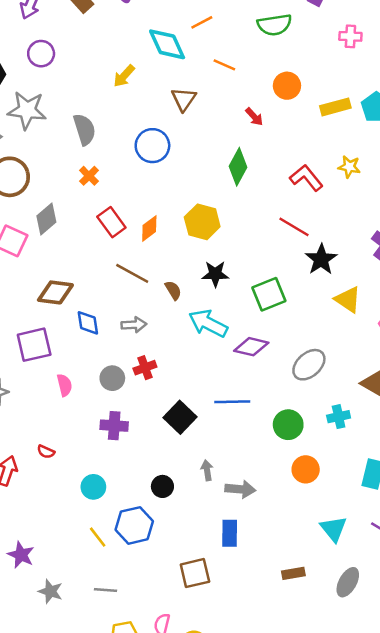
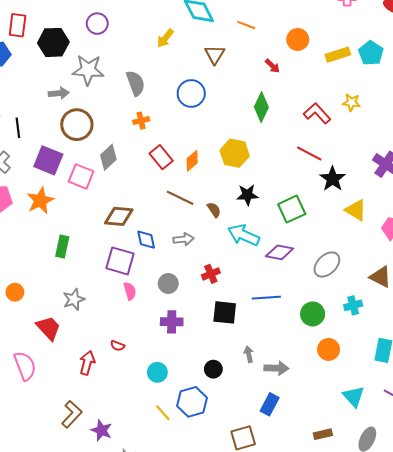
orange cross: (89, 176) -> (141, 121), turned 35
purple square: (34, 345) -> (120, 261), moved, turned 32
red cross: (145, 368) -> (211, 274), moved
black square: (180, 417) -> (225, 312), turned -35
blue rectangle: (230, 533) -> (270, 404), turned 30

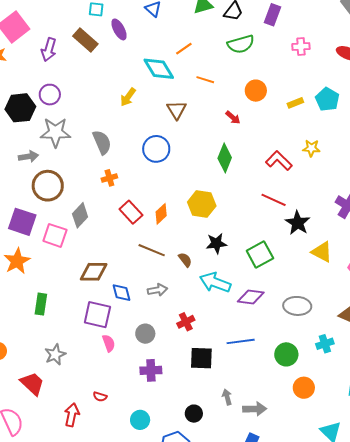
purple circle: (97, 24) -> (50, 95), moved
yellow rectangle: (338, 55) -> (295, 103), size x0.7
gray ellipse: (327, 265) -> (297, 306), turned 52

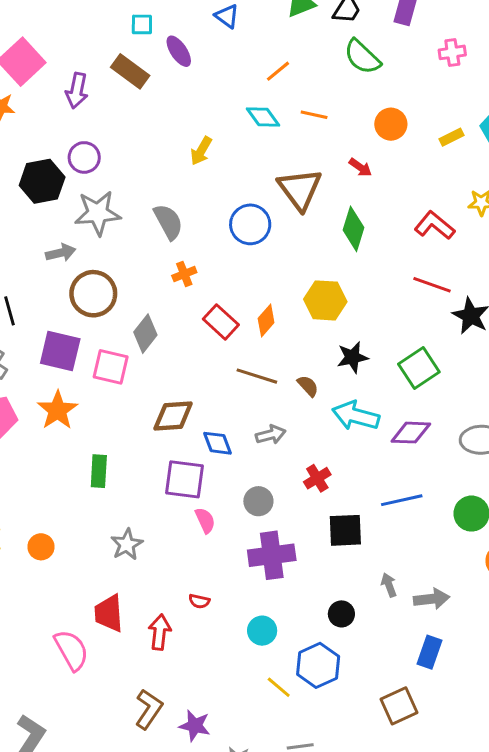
green semicircle: (241, 44) -> (362, 57), turned 64
cyan diamond: (159, 69) -> (263, 117), moved, size x0.7
brown triangle: (177, 110) -> (300, 189), moved, size x1.5
purple cross: (151, 370) -> (272, 555), size x1.4
red trapezoid: (32, 384) -> (109, 613), moved, turned -132

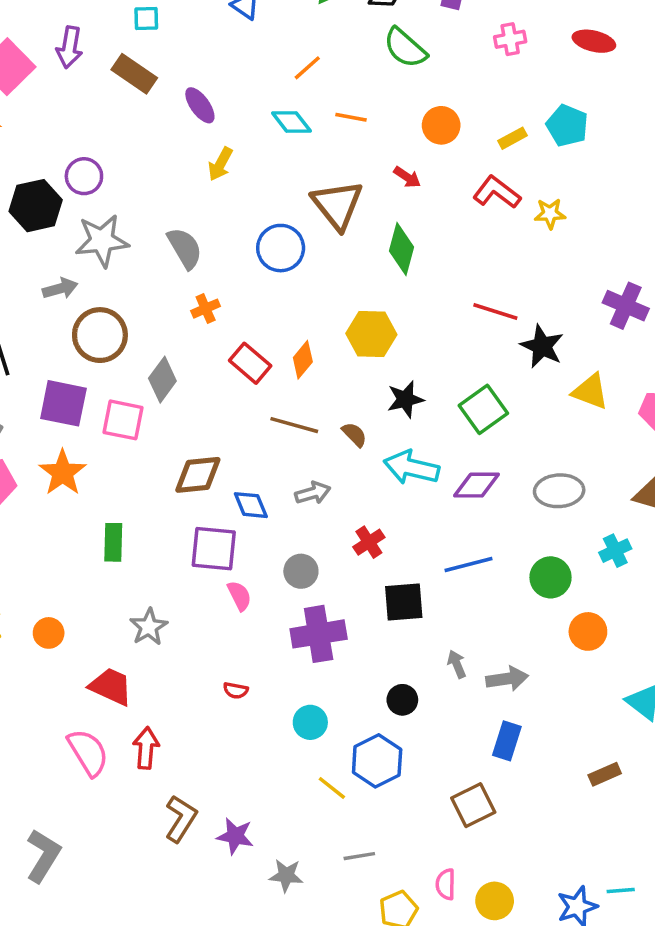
purple ellipse: (179, 51) -> (200, 105), moved
purple arrow: (77, 91) -> (70, 47), moved
red L-shape: (435, 225) -> (497, 192), moved
red trapezoid: (109, 613) -> (111, 686), moved, turned 120
red arrow: (160, 632) -> (146, 748), moved

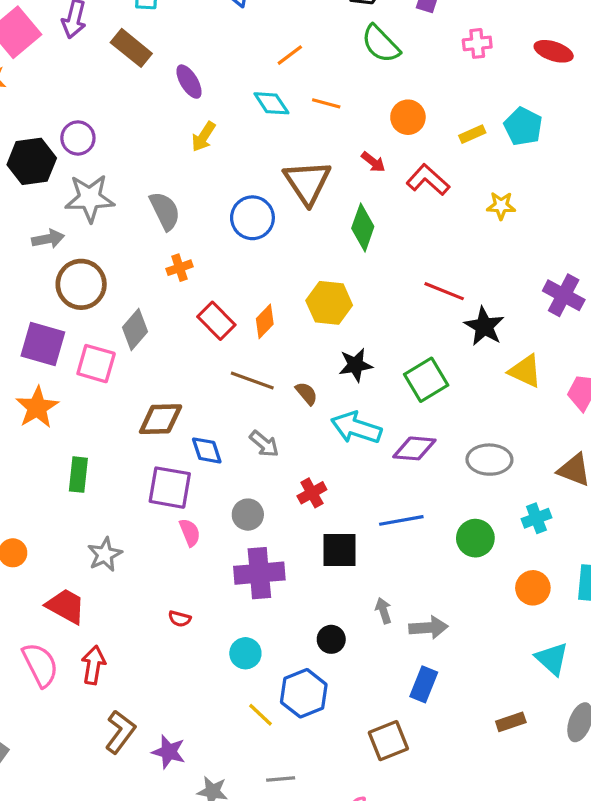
red L-shape: (497, 192) -> (428, 180), moved
gray arrow: (313, 493) -> (264, 444), turned 52
orange circle: (588, 631) -> (533, 588), moved

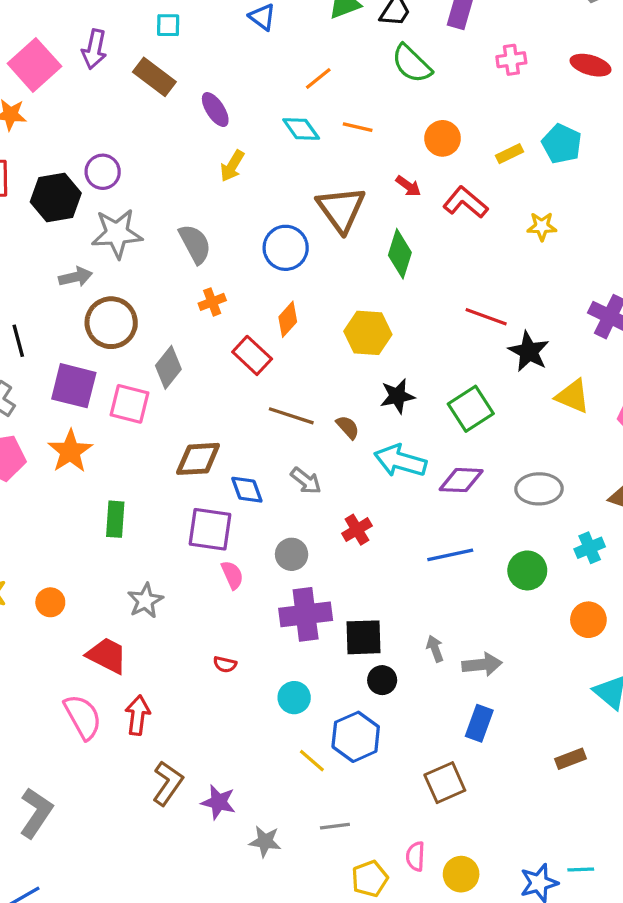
orange diamond: (265, 321) -> (288, 319), moved
black square: (340, 550) -> (364, 637), moved

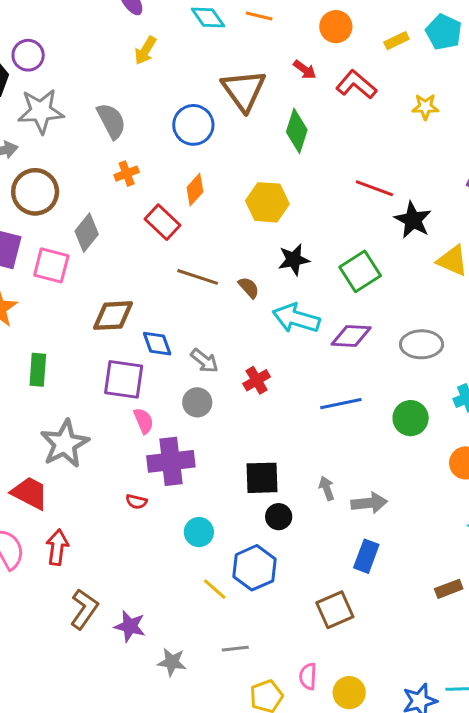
gray arrow: (306, 481) -> (204, 361), moved
gray star: (145, 601) -> (65, 444), size x1.5
purple cross: (306, 614) -> (171, 461), moved

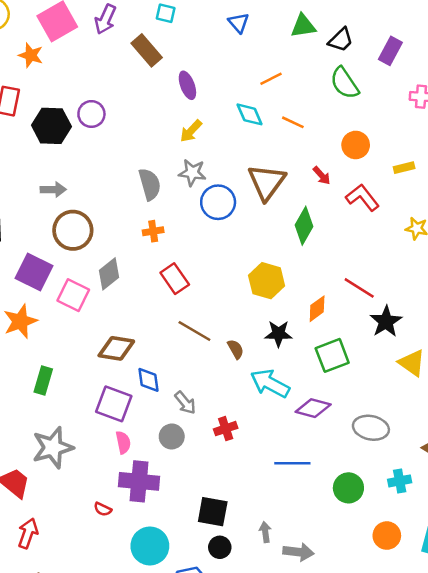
gray star: (41, 111) -> (192, 173), moved, size x0.7
orange diamond: (195, 190) -> (317, 309), moved
cyan circle: (199, 532) -> (150, 546), size x1.5

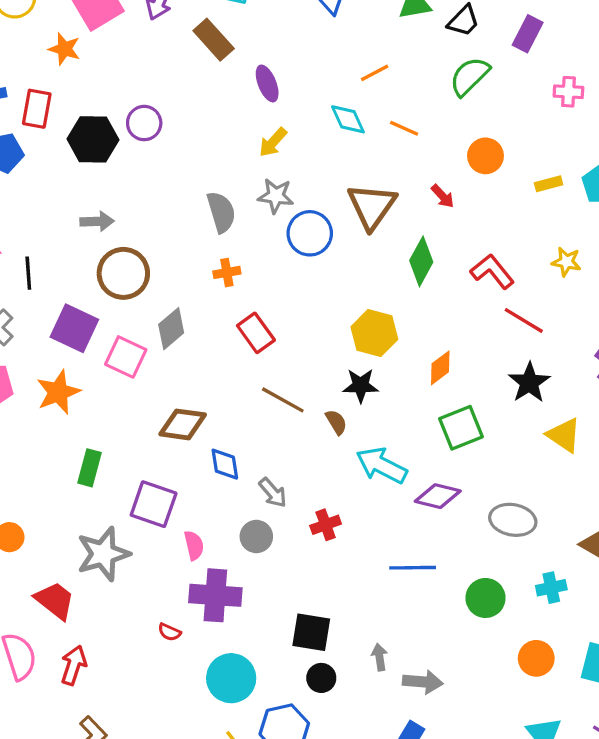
green semicircle: (345, 83) -> (470, 76), turned 80
red L-shape: (362, 197) -> (492, 271), moved
red line: (359, 288) -> (524, 320), moved
black star: (278, 334) -> (361, 385), moved
purple square: (114, 404) -> (154, 504), moved

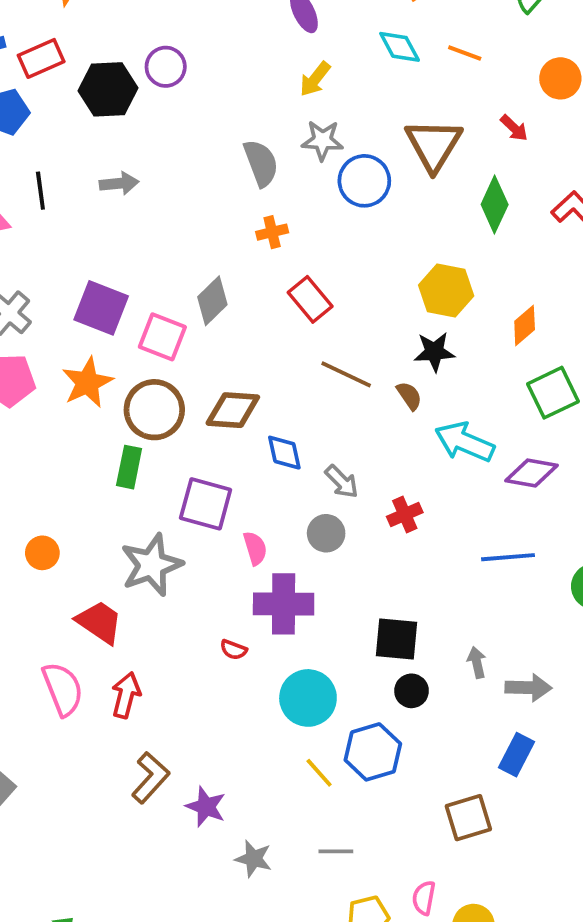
red rectangle: (37, 109) -> (41, 58), turned 60
black line: (28, 273) -> (40, 191), moved
brown circle: (123, 273) -> (154, 410), moved

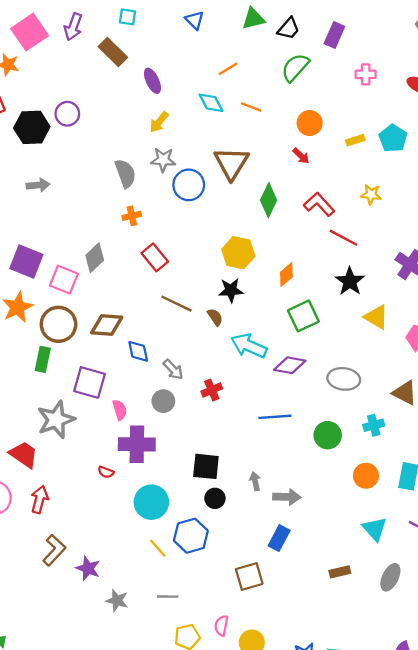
red arrow: (514, 128) -> (301, 156), moved

